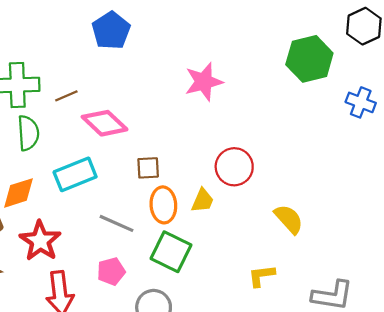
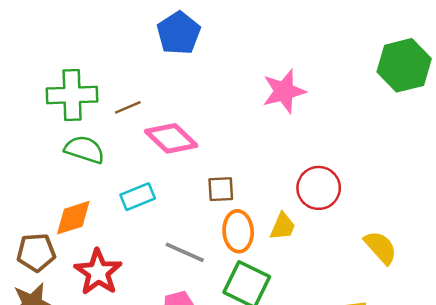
green semicircle: (28, 133) -> (84, 150), turned -68
cyan rectangle: (75, 174) -> (138, 197), size x0.7

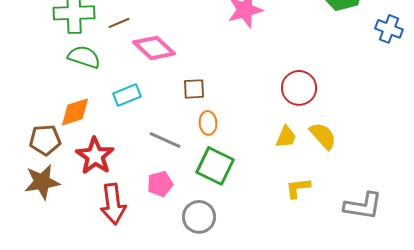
red circle: (319, 188) -> (299, 88), moved
yellow trapezoid: (283, 226) -> (286, 137), moved
orange ellipse: (238, 231) -> (208, 123), size x0.7

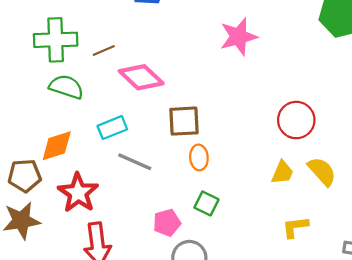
brown square: (194, 89) -> (184, 121), size x1.4
gray line: (165, 140) -> (135, 162), moved
green square: (215, 166) -> (206, 203), size x0.6
pink pentagon: (160, 184) -> (167, 223), moved

